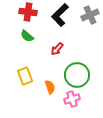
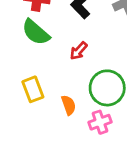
green semicircle: (27, 36) -> (36, 32), size x1.5

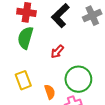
green semicircle: (36, 32) -> (25, 38), turned 65

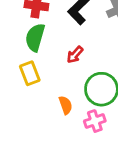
yellow rectangle: (23, 80) -> (30, 73), moved

